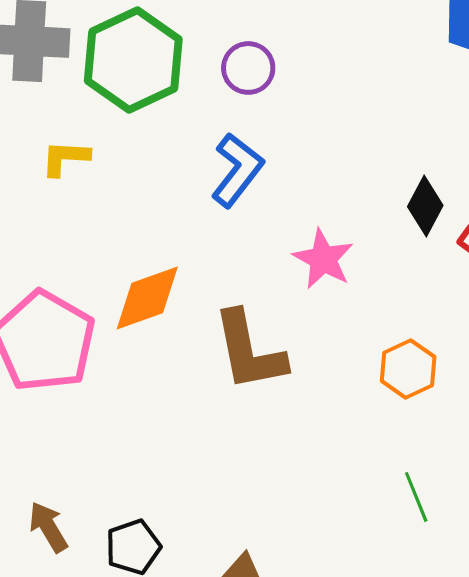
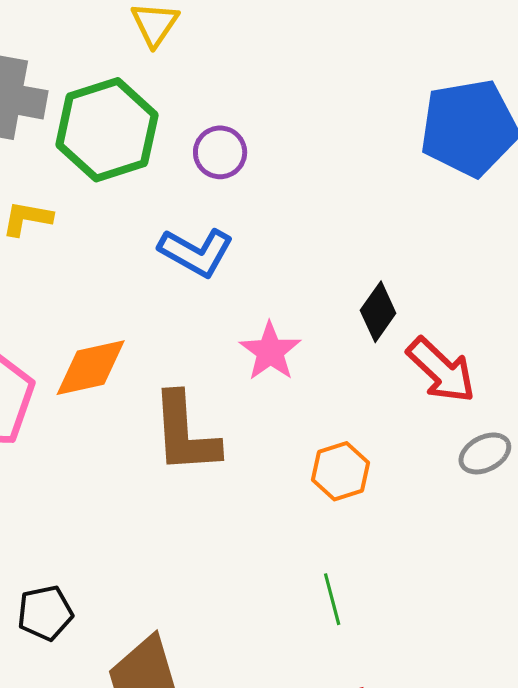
blue L-shape: (237, 170) -> (196, 252), turned 74

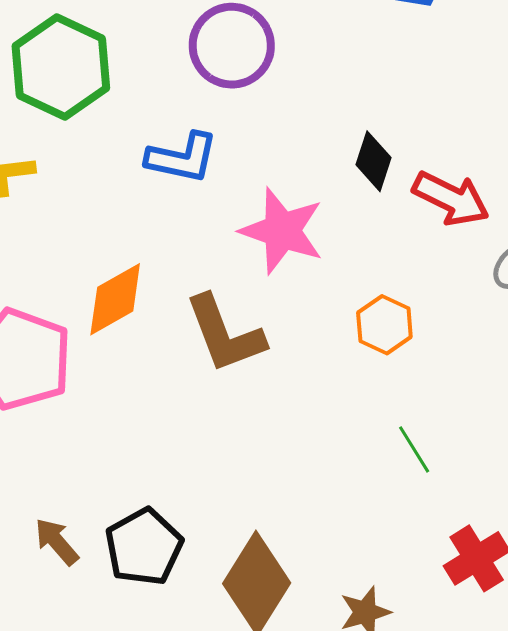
purple circle: (220, 152) -> (232, 46), moved, size x1.6
pink star: (270, 351) -> (282, 231), size x1.4
black pentagon: (45, 613) -> (144, 547), size x1.4

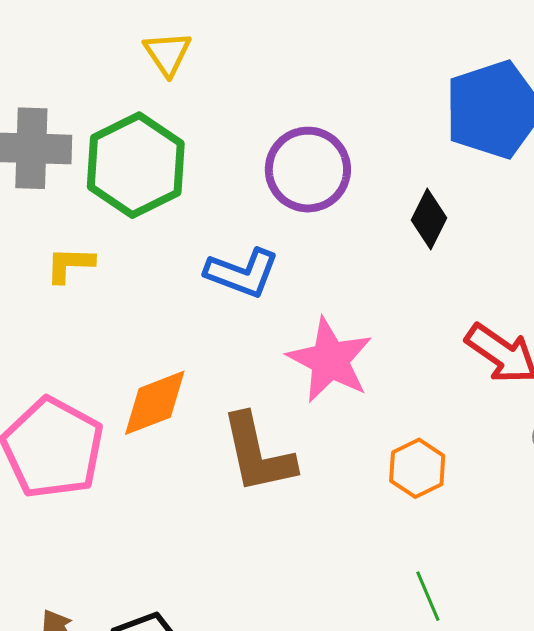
black diamond: (373, 161) -> (429, 219), moved

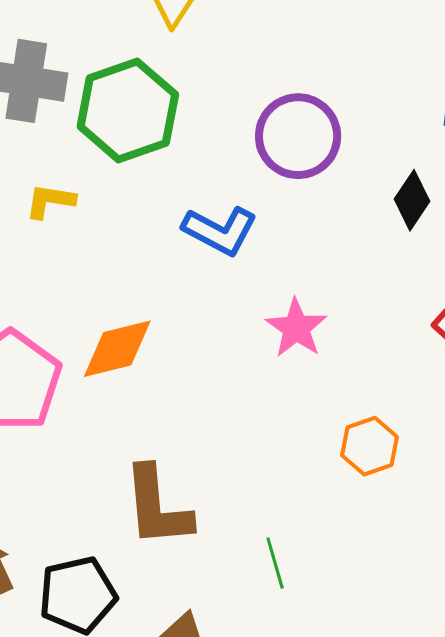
pink star: (330, 360) -> (296, 328), size x0.7
brown L-shape: (258, 454) -> (157, 507), moved
green line: (428, 596) -> (275, 563), moved

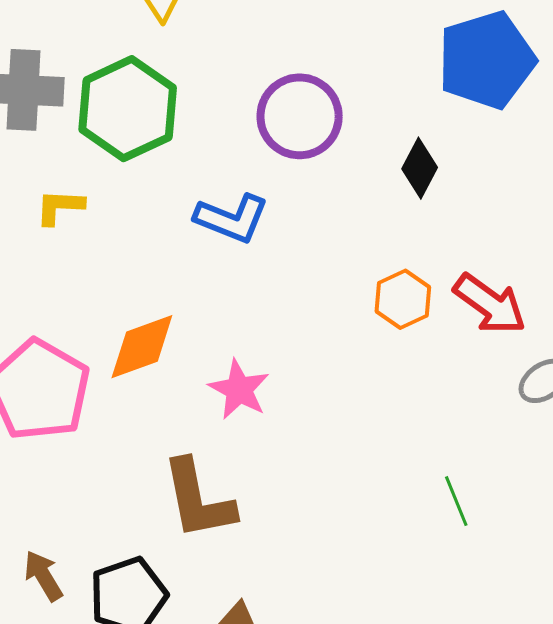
pink star: (296, 328) -> (239, 389), moved
orange hexagon: (370, 446) -> (403, 299), moved
green line: (275, 563) -> (456, 501), moved

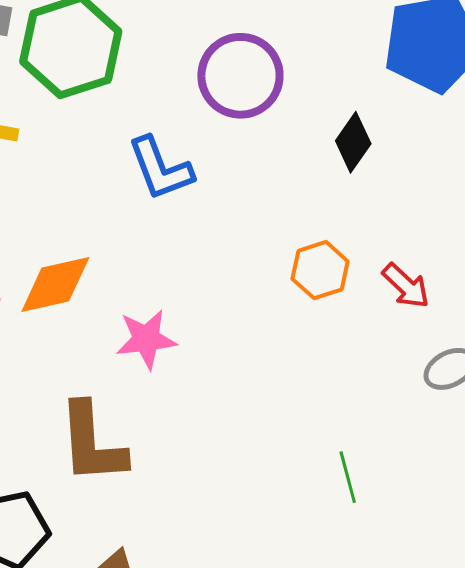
blue L-shape: (232, 218) -> (160, 169), turned 40
red arrow: (490, 304) -> (406, 286), size x0.7
pink star: (239, 389) -> (146, 339), turned 30

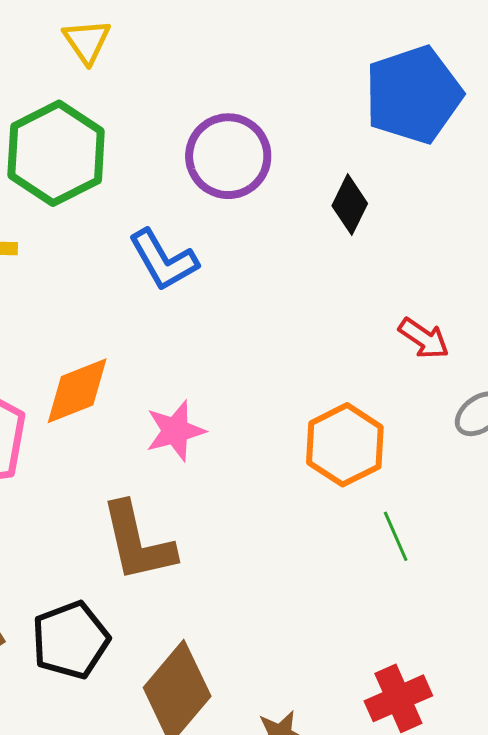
orange hexagon: (320, 270) -> (345, 445), moved, size x1.4

